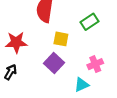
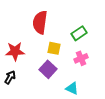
pink cross: (95, 64) -> (81, 58), moved
cyan triangle: (82, 85) -> (72, 88), turned 48

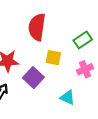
purple square: (48, 69) -> (33, 78), moved
cyan triangle: (72, 88) -> (67, 98), moved

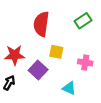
green rectangle: (83, 40) -> (83, 21), moved
pink cross: (85, 69) -> (85, 63), turned 32

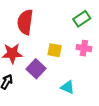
red semicircle: (41, 24) -> (25, 22), moved
pink cross: (85, 63) -> (84, 48), moved

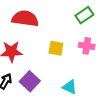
red semicircle: (25, 22) -> (25, 19), turned 90
purple square: (36, 69) -> (30, 81), moved

